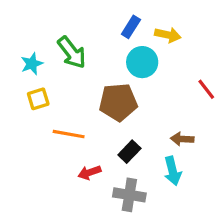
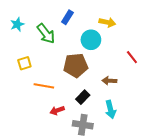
blue rectangle: (131, 27) -> (67, 17), moved
cyan star: (32, 64) -> (17, 24), moved
brown arrow: (182, 139) -> (109, 81), moved

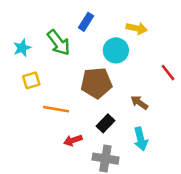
cyan star: (17, 24) -> (22, 48), moved
brown arrow: (109, 81) -> (139, 103), turned 32

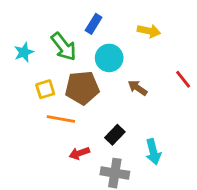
cyan circle: (116, 50) -> (109, 58), moved
yellow square: (31, 80) -> (45, 89), moved
brown pentagon: (96, 83) -> (82, 88), moved
brown arrow: (139, 103) -> (138, 88), moved

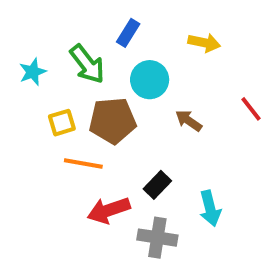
red arrow: (79, 153) -> (109, 210), size x1.5

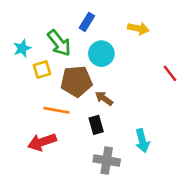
brown arrow: (189, 121) -> (104, 98), moved
yellow square: (62, 123) -> (42, 69), moved
black rectangle: (157, 185) -> (96, 125), moved, turned -60
red arrow: (109, 210) -> (42, 142), moved

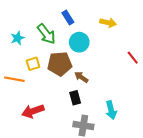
blue rectangle: (87, 22) -> (68, 17), turned -64
yellow square: (42, 69) -> (33, 64), moved
orange line: (57, 110) -> (14, 79), moved

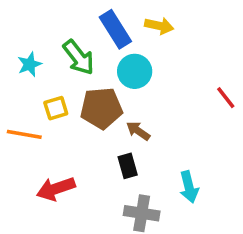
blue rectangle: (68, 17) -> (115, 29), size x1.5
yellow arrow: (108, 23) -> (159, 26), moved

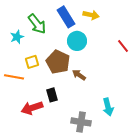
green arrow: (79, 57) -> (37, 24), moved
red line: (226, 98) -> (123, 46), moved
brown pentagon: (101, 108) -> (58, 62), turned 30
black rectangle: (128, 166) -> (52, 95), moved

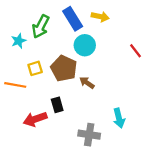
green arrow: (37, 24) -> (41, 26), turned 65

